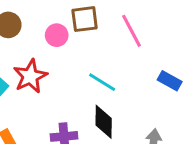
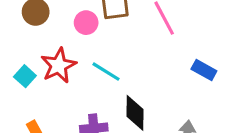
cyan line: (102, 82) -> (106, 72), moved

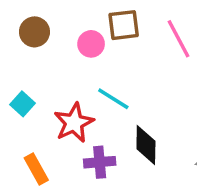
red star: (59, 65) -> (74, 123), moved

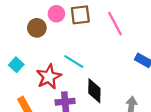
brown circle: (34, 32) -> (37, 28), moved
pink circle: (91, 44) -> (56, 14), moved

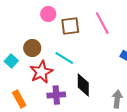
brown square: (80, 15) -> (70, 26), moved
brown circle: (37, 28) -> (32, 48), moved

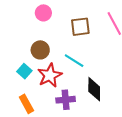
pink circle: (48, 14) -> (43, 13), moved
cyan square: (11, 61) -> (24, 71), moved

